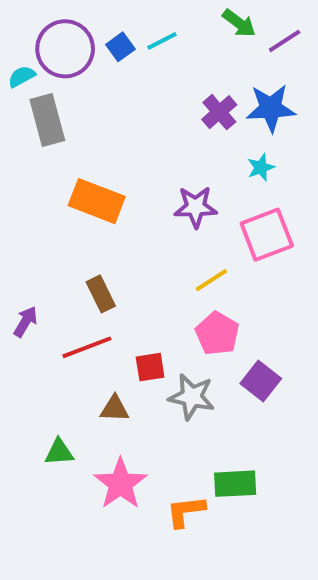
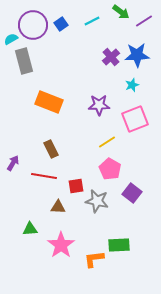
cyan line: (162, 41) -> (92, 21), moved
red line: (87, 347) -> (44, 176), turned 30

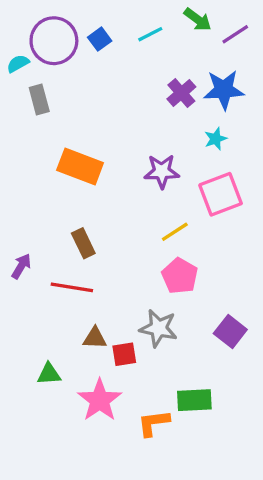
gray rectangle: (24, 61) -> (39, 100), size x0.7
red square: (76, 186) -> (124, 354), moved
purple square: (132, 193) -> (230, 331), moved

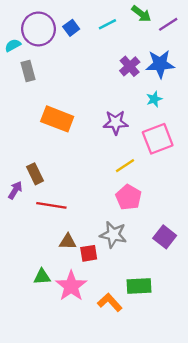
brown rectangle: (83, 243) -> (35, 174), moved
green triangle: (49, 374) -> (42, 277), moved
orange L-shape: (154, 423) -> (110, 302), turned 55

